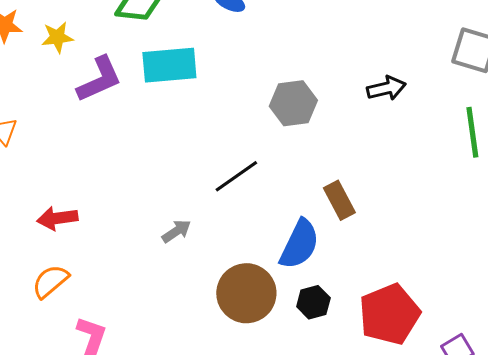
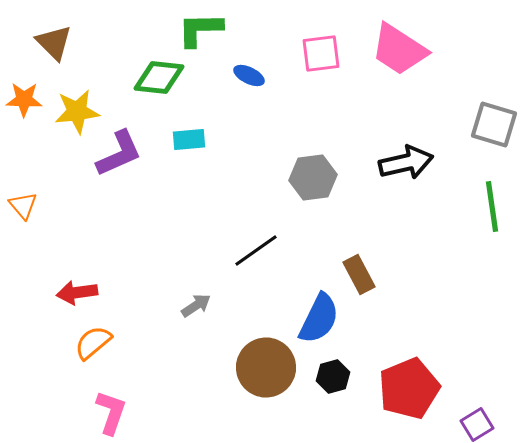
yellow star: (57, 37) -> (77, 112), size x1.4
cyan rectangle: (169, 65) -> (189, 140), size x0.6
black arrow: (386, 88) -> (406, 162), size x1.4
orange semicircle: (50, 281) -> (93, 342), moved

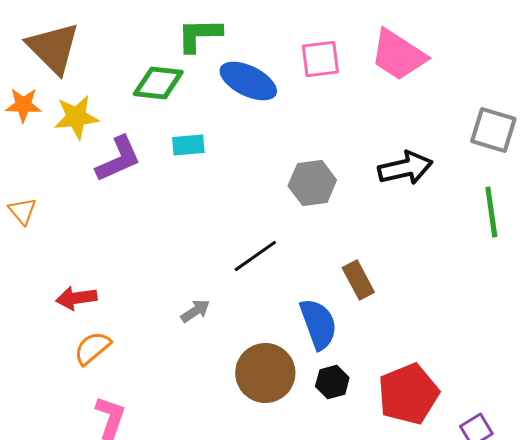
brown triangle: (54, 42) -> (53, 48), size x1.5
blue ellipse: (249, 76) -> (248, 81), size x1.8
blue semicircle: (319, 318) -> (318, 324), turned -46

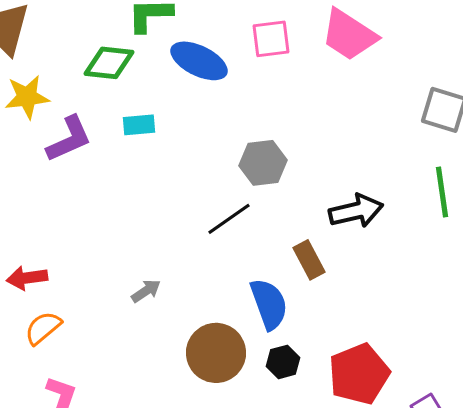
black arrow: (405, 168) -> (356, 211), moved
black line: (255, 256) -> (229, 219), moved

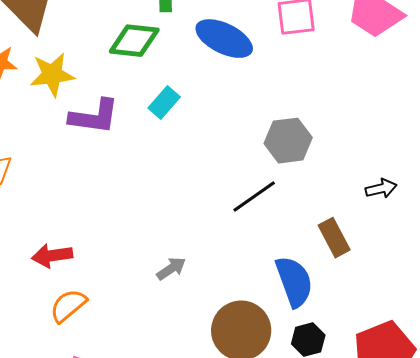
cyan rectangle: (139, 125) -> (164, 103), turned -44
purple L-shape: (69, 139) -> (94, 117), turned 32
black arrow: (356, 211) -> (381, 189), size x0.6

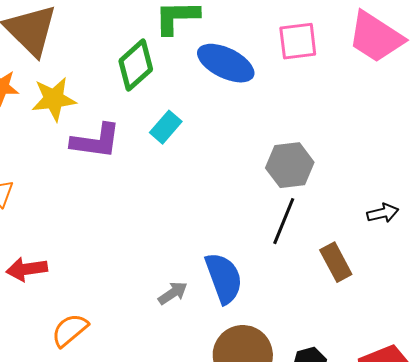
green diamond: (134, 41) -> (136, 65), turned -48
black line: (254, 197) -> (284, 221), moved, turned -33
red arrow: (52, 256) -> (27, 269), moved
blue semicircle: (294, 282) -> (224, 278), moved

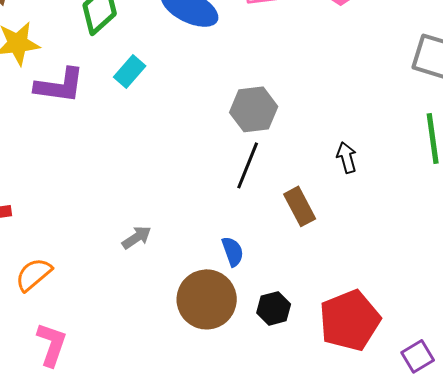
black arrow: (383, 213) -> (347, 157), turned -92
blue semicircle: (224, 278) -> (233, 251), moved, size x0.6

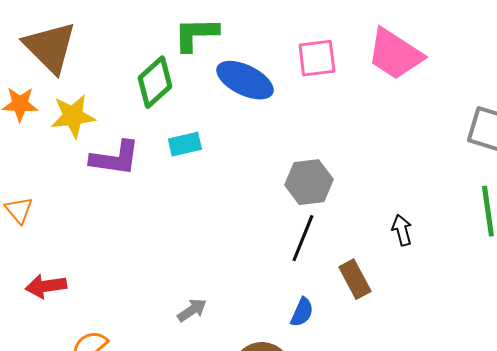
cyan rectangle: (130, 71) -> (185, 144), turned 36
blue semicircle: (233, 251) -> (302, 312), moved, turned 44

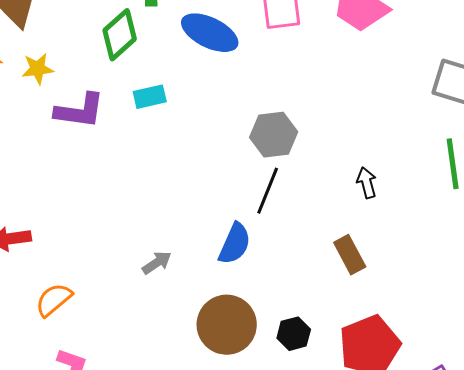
yellow star: (73, 116) -> (38, 69), size x0.7
brown rectangle: (355, 279) -> (350, 255), moved
blue semicircle: (302, 312) -> (235, 244), moved, size x1.4

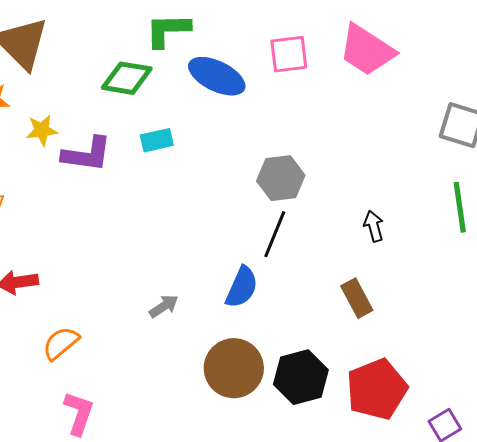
green diamond: (120, 35) -> (127, 78), turned 51
yellow star: (38, 69) -> (42, 130), moved
black hexagon: (294, 334) -> (301, 377), size x1.6

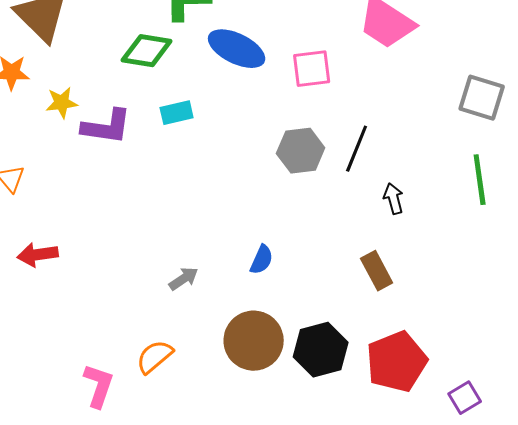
pink square: (289, 54) -> (312, 69), moved
black line: (275, 234) -> (357, 149), moved
blue semicircle: (242, 287) -> (262, 260), size x0.7
orange semicircle: (61, 343) -> (155, 357), moved

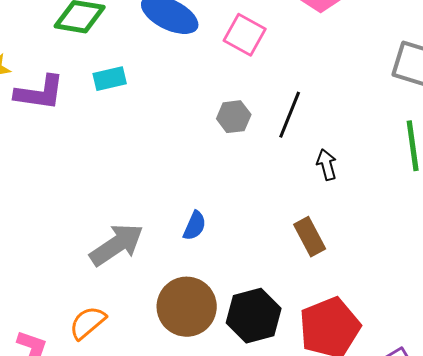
pink square: (312, 69) -> (245, 35), turned 36
gray hexagon: (301, 151) -> (234, 117), size x0.7
gray arrow: (184, 279) -> (117, 245), size x1.8

